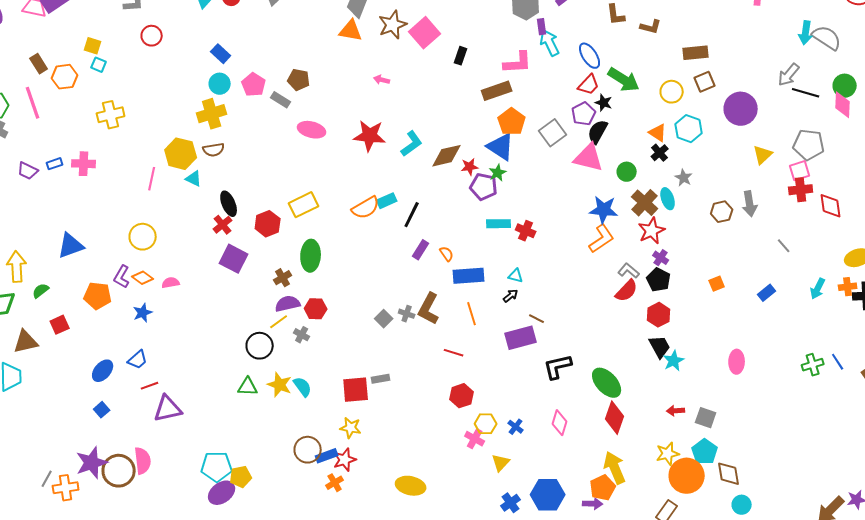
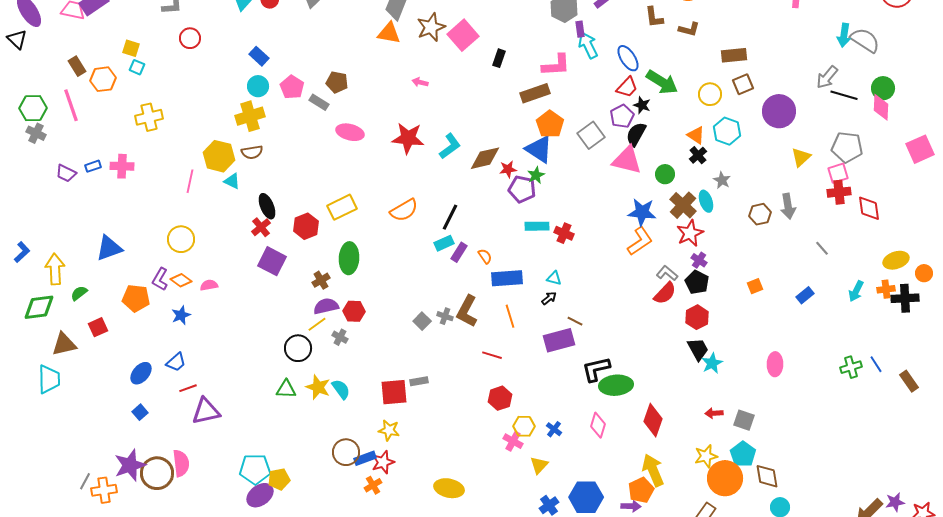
cyan rectangle: (387, 201) -> (444, 243), moved
green ellipse: (607, 383) -> (616, 385), moved, turned -52

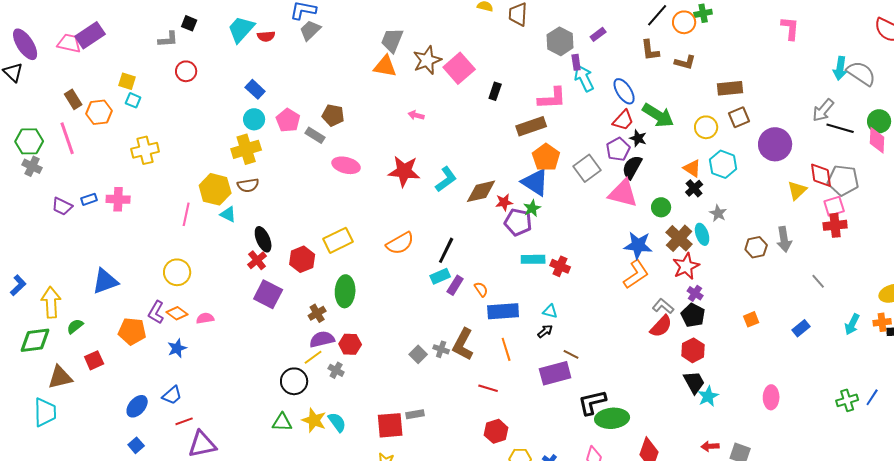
red diamond: (869, 208) -> (821, 175), moved
blue line: (876, 364) -> (872, 397), turned 66

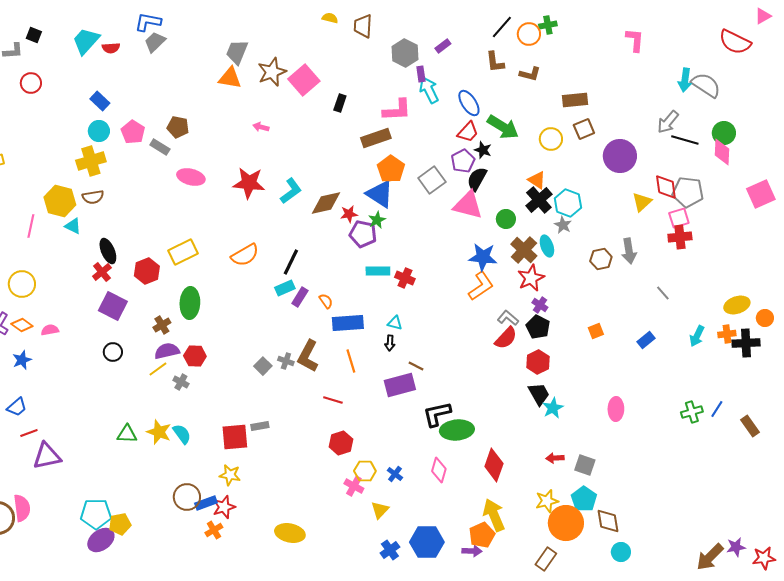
cyan hexagon: (723, 164) -> (568, 203), moved
black cross: (694, 188) -> (539, 200), size x1.5
black arrow: (545, 331) -> (390, 343), turned 133
black circle: (294, 381) -> (113, 352), moved, size x0.7

